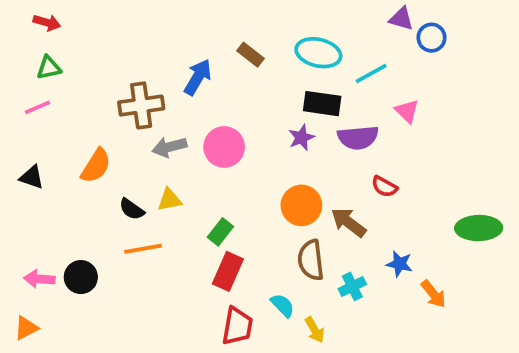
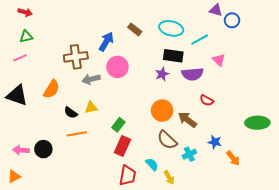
pink circle: (224, 147) -> (117, 67), moved
black triangle: (32, 177) -> (17, 95), size x1.6
brown semicircle: (311, 260) -> (167, 140), turned -40

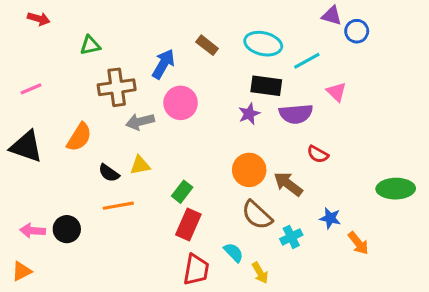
green triangle: (26, 37) -> (90, 45), moved

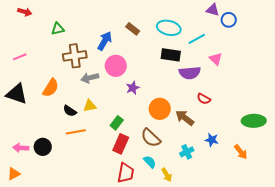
purple star: (249, 114) -> (133, 88), moved
brown semicircle: (257, 215) -> (151, 138), moved
orange arrow: (358, 243) -> (241, 152), moved

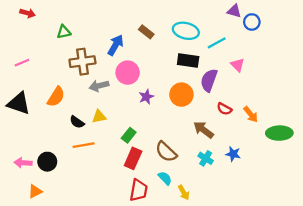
purple semicircle: (190, 73) -> (209, 80), turned 115
orange circle: (160, 109) -> (181, 95), moved
cyan cross: (187, 152) -> (206, 158), moved, turned -32
orange arrow: (241, 152) -> (251, 114), moved
orange triangle: (14, 174) -> (35, 191), moved

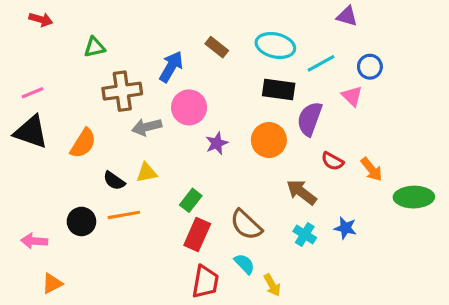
blue circle: (252, 22) -> (370, 67), moved
black triangle: (19, 103) -> (31, 132), moved
black circle: (47, 162) -> (81, 221), moved

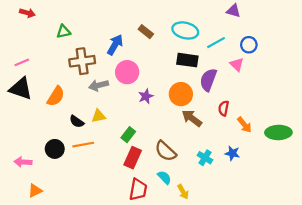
red semicircle: (332, 161) -> (224, 108), turned 72
orange arrow: (372, 169) -> (244, 125), moved
brown arrow: (301, 192) -> (192, 118), moved

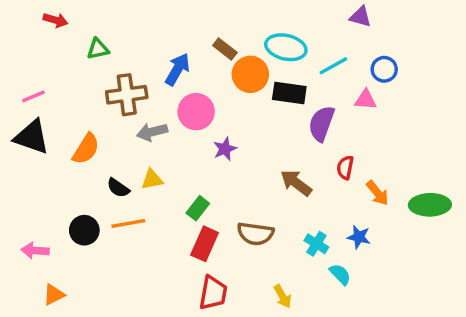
red arrow: (27, 13) -> (55, 20), moved
pink triangle: (237, 64) -> (366, 100), turned -40
orange circle: (181, 94) -> (250, 74), moved
brown semicircle: (166, 151) -> (255, 234), turned -35
cyan semicircle: (164, 177) -> (340, 274), moved

